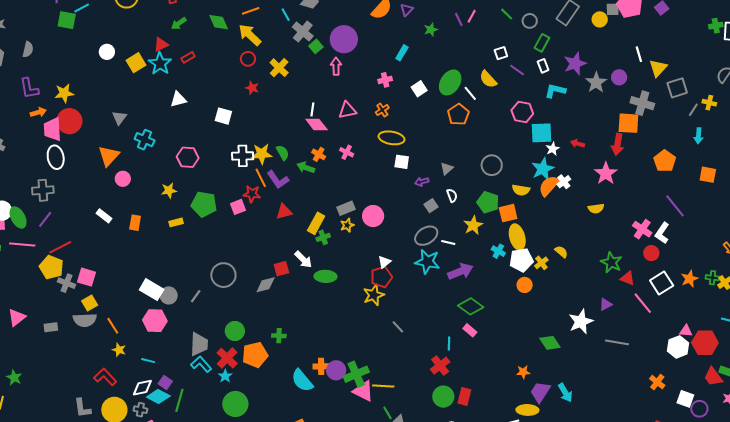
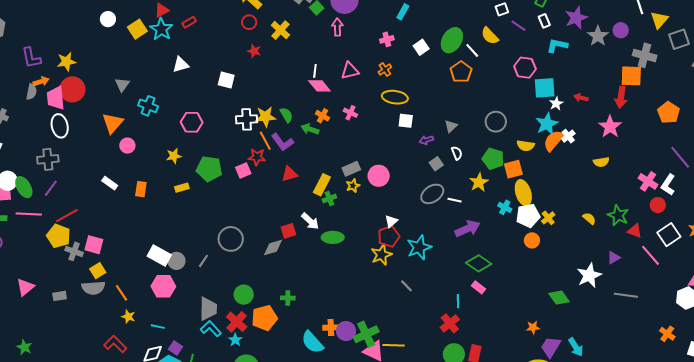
gray semicircle: (28, 49) -> (31, 92), moved
yellow semicircle: (561, 252) -> (589, 218), moved
cyan star: (427, 262) -> (419, 247), moved, turned -30

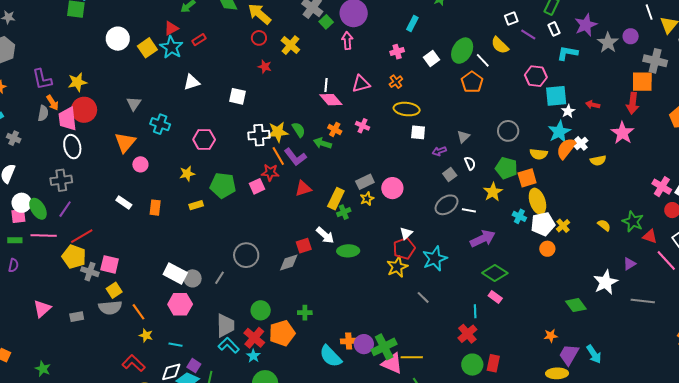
white circle: (108, 19) -> (118, 39), size x1.5
orange arrow: (41, 81) -> (53, 103), turned 77
yellow semicircle: (601, 162) -> (598, 160), moved

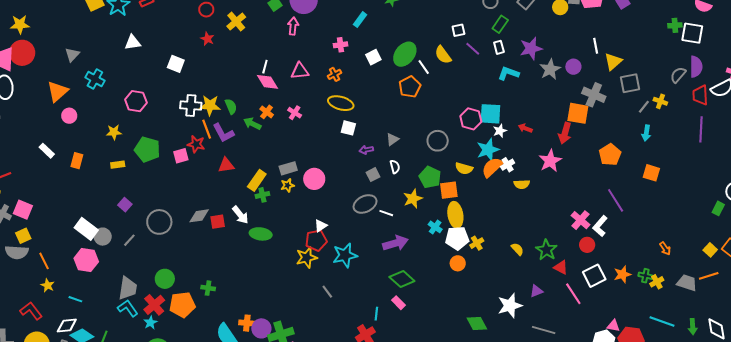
pink hexagon: (536, 76) -> (471, 119), moved
gray diamond: (289, 263) -> (199, 216), moved
purple square: (194, 366) -> (125, 205), moved

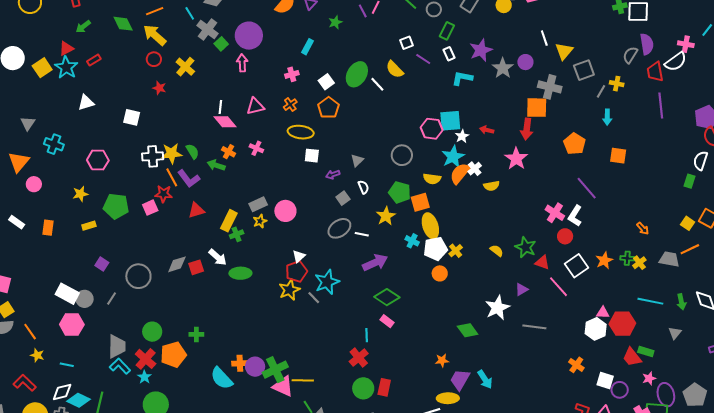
orange pentagon: (410, 87) -> (328, 108), moved
gray line: (327, 292) -> (314, 298), moved

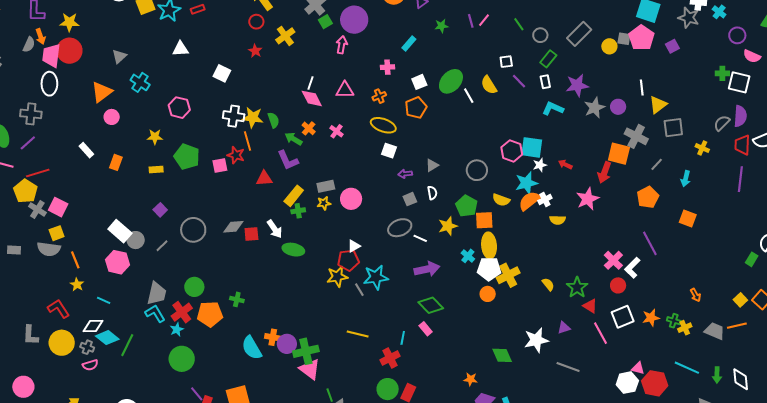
gray line: (601, 91) -> (657, 164), moved
purple L-shape: (189, 179) -> (288, 160), moved
yellow cross: (456, 251) -> (508, 275), size x1.6
yellow line: (303, 380) -> (358, 334), moved

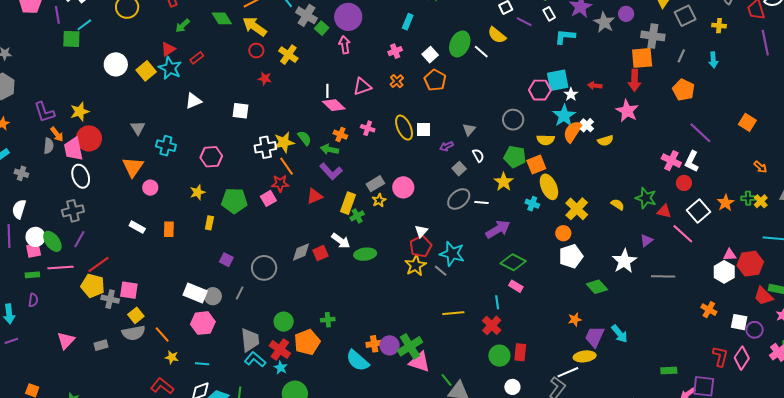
yellow ellipse: (383, 125) -> (404, 128), moved, turned 65
yellow rectangle: (156, 170) -> (209, 223), turned -56
orange square: (688, 219) -> (747, 122), moved, turned 30
white pentagon: (489, 269) -> (571, 256), moved
cyan star: (376, 277) -> (452, 254), turned -30

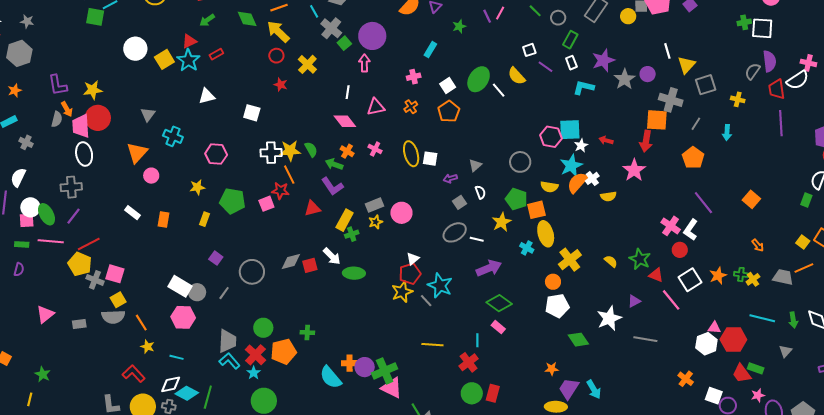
white line: (327, 91) -> (348, 92), moved

